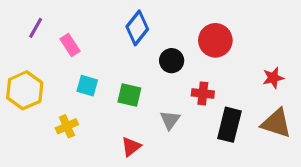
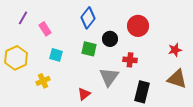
green square: (129, 95) -> (89, 49), moved
gray triangle: (170, 120) -> (109, 77), size x1.5
black rectangle: (229, 125) -> (142, 92), moved

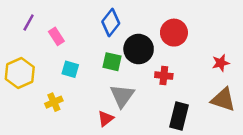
black circle: (110, 39) -> (139, 49), size x1.5
gray triangle: (109, 77) -> (122, 96), moved

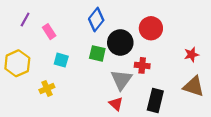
gray triangle: (122, 96) -> (121, 80), moved
red triangle: (106, 119) -> (116, 104), moved, turned -40

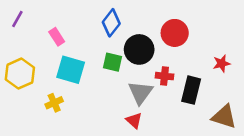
purple line: (25, 20) -> (17, 19), moved
cyan square: (61, 60) -> (71, 70), size x1.6
brown triangle: (194, 86) -> (224, 117), moved
black rectangle: (155, 101) -> (191, 90), moved

